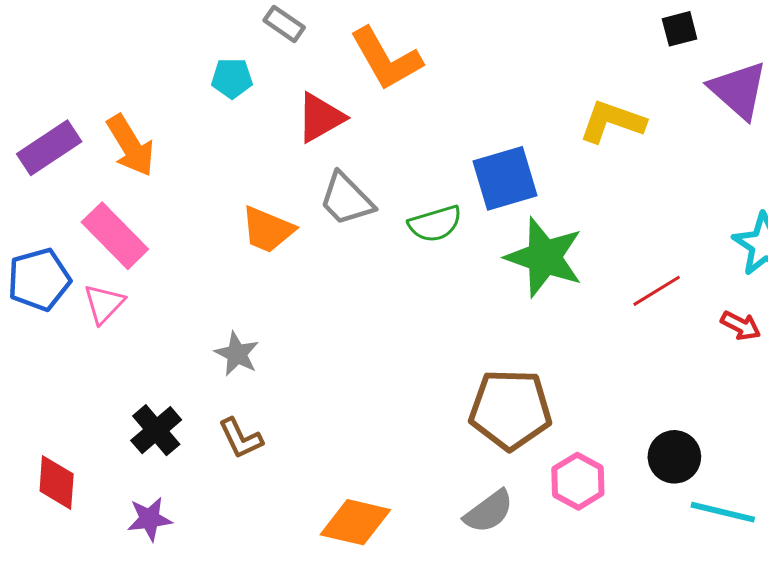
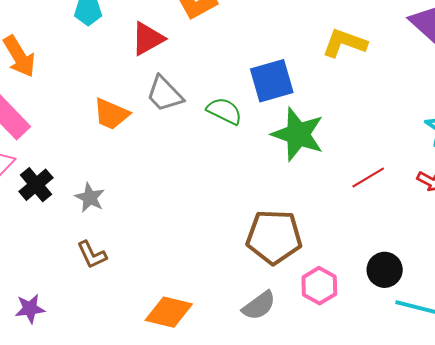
green semicircle: (435, 224) -> (224, 111), turned -138
red line: (657, 291) -> (368, 178), moved
black cross: (156, 430) -> (36, 185), moved

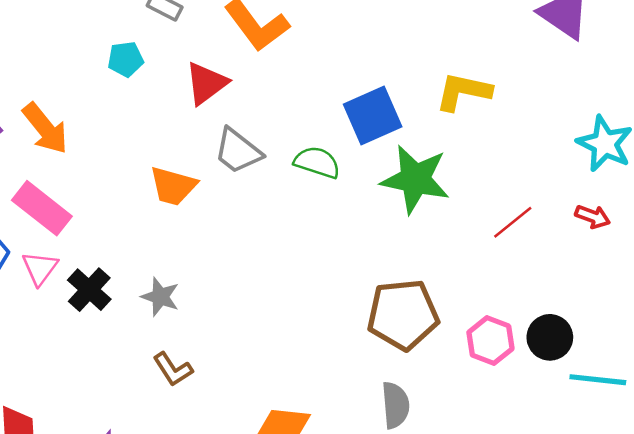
yellow L-shape: (345, 43) -> (463, 92), moved
pink hexagon: (319, 286) -> (490, 341), moved
gray semicircle: (259, 306) -> (395, 405), turned -51

